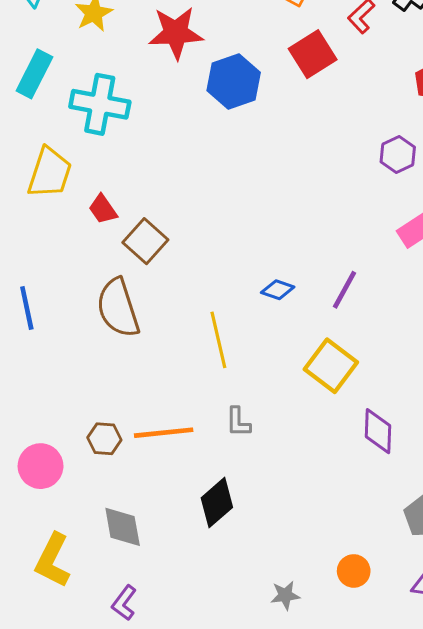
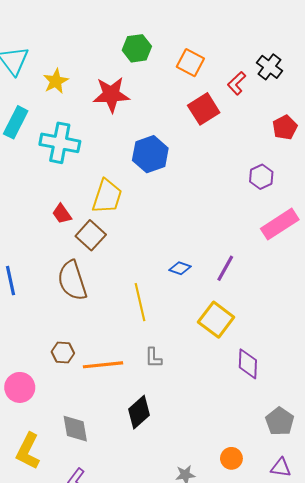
blue hexagon: (234, 81) -> (150, 154), moved
yellow trapezoid: (50, 173) -> (107, 196), moved
brown hexagon: (104, 439) -> (63, 353), moved

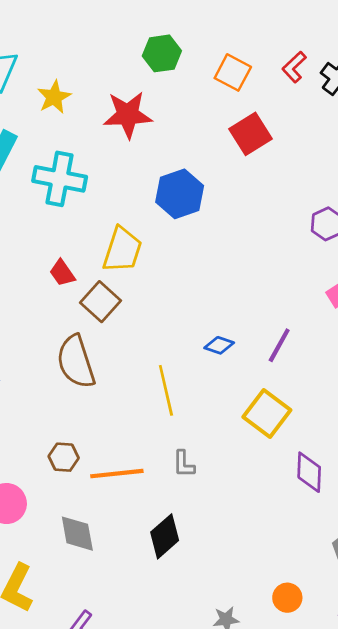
red L-shape: (237, 83) -> (294, 67), moved
gray diamond: (75, 429) -> (77, 534), moved

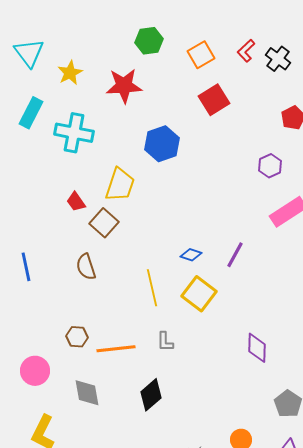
orange square: (233, 72) -> (201, 55), turned 32
brown semicircle: (76, 362) -> (86, 267), size x0.7
yellow square: (267, 414) -> (199, 294), moved

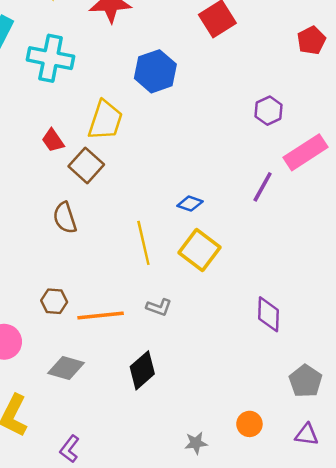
purple hexagon: (270, 166) -> (269, 111), moved
purple line: (235, 255) -> (263, 187), moved
gray L-shape: (165, 342) -> (159, 307), turned -70
gray diamond: (87, 393) -> (66, 368), turned -64

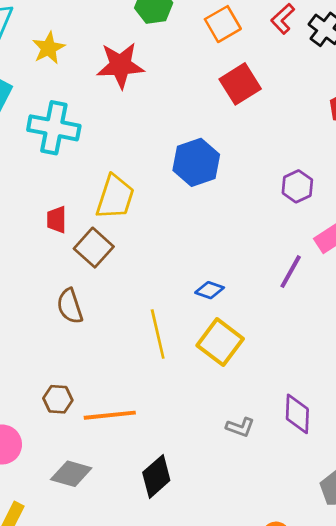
blue hexagon: (155, 71) -> (196, 162), moved
red trapezoid: (53, 140) -> (57, 220), turned 35
gray L-shape: (159, 307) -> (240, 427), moved

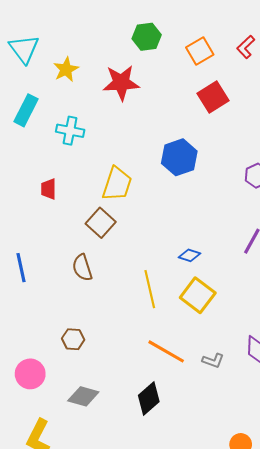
cyan cross: (54, 128) -> (70, 131), size x0.7
red trapezoid: (57, 220) -> (49, 189), moved
orange line: (110, 415) -> (166, 351), moved, turned 36

